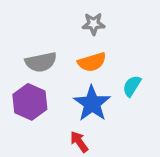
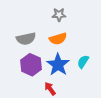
cyan semicircle: (132, 86) -> (83, 62), moved
purple hexagon: (30, 102) -> (31, 65), moved

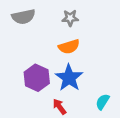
gray semicircle: (26, 39) -> (23, 17), moved
cyan semicircle: (83, 62) -> (103, 102), moved

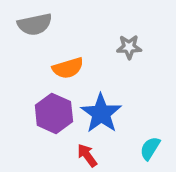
gray star: (70, 18) -> (129, 47), moved
orange semicircle: (69, 47) -> (68, 68), moved

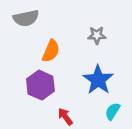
orange semicircle: (68, 68) -> (51, 51), turned -50
blue star: (101, 113) -> (98, 80), moved

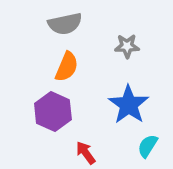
gray semicircle: (26, 18) -> (65, 24), moved

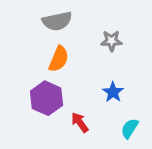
blue star: (129, 105) -> (113, 92), size x0.6
red arrow: (86, 153) -> (80, 122), moved

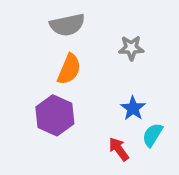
red arrow: (80, 122) -> (119, 149), moved
cyan semicircle: (130, 128) -> (153, 135), moved

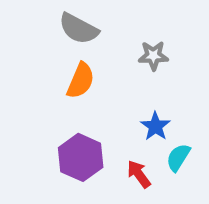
gray semicircle: (67, 25) -> (79, 29), turned 40
purple hexagon: (55, 115) -> (81, 157), moved

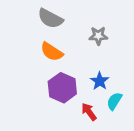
orange semicircle: (81, 81) -> (52, 52), turned 100
purple hexagon: (81, 157) -> (62, 88), moved

